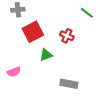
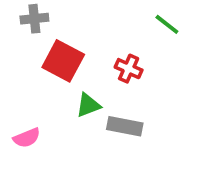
red square: (33, 32) -> (63, 61), turned -35
gray rectangle: (69, 84) -> (125, 126), moved

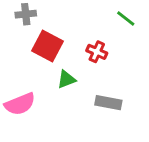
gray rectangle: (125, 126) -> (108, 103), moved
pink semicircle: (27, 138) -> (20, 104), size x1.5

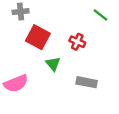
green triangle: (66, 79) -> (53, 64), turned -49

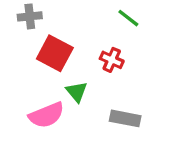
green line: (100, 15) -> (128, 18), moved
pink semicircle: (16, 83) -> (46, 115), moved

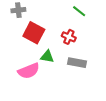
green triangle: (77, 92) -> (47, 56), turned -40
gray rectangle: (125, 118) -> (77, 63), moved

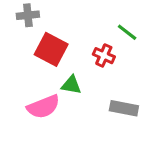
green line: (79, 11) -> (127, 32), moved
gray rectangle: (77, 63) -> (124, 108), moved

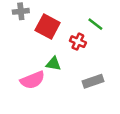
red square: (51, 49) -> (48, 26), moved
gray rectangle: (124, 108) -> (93, 81), turned -30

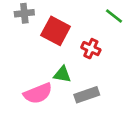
green line: (95, 24) -> (114, 16), moved
gray rectangle: (93, 81) -> (87, 95), moved

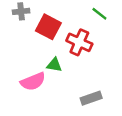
red cross: (91, 49) -> (79, 42), size x1.5
gray rectangle: (87, 95) -> (91, 98), moved

